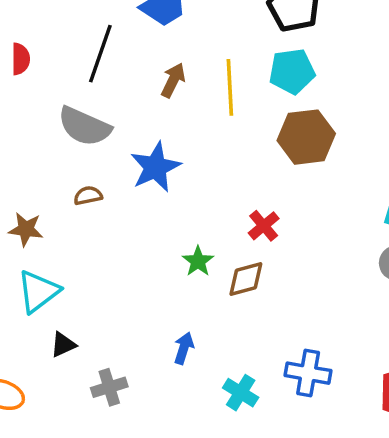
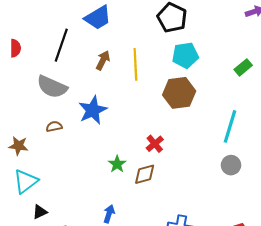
cyan pentagon: (292, 71) -> (185, 55), moved

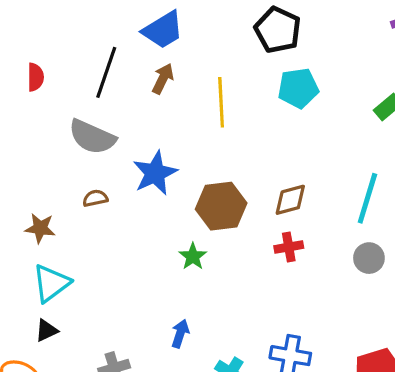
brown arrow: (103, 60) -> (163, 79), moved
brown hexagon: (179, 93) -> (221, 206), moved
red cross: (155, 144) -> (289, 247), moved, turned 30
brown diamond: (145, 174) -> (290, 200), moved
black triangle: (40, 212) -> (46, 330), moved

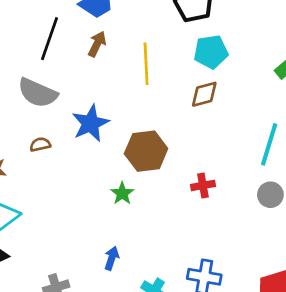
brown diamond: (290, 200) -> (204, 94), moved

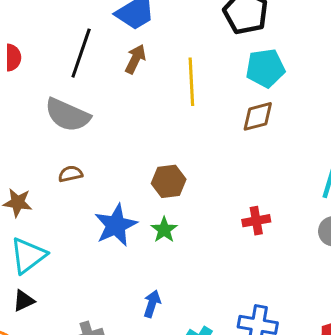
blue star: (90, 123) -> (116, 225), moved
brown hexagon: (146, 151) -> (169, 181), moved, size x0.7

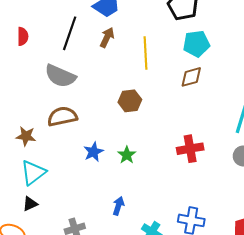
brown semicircle: (70, 174) -> (62, 116), size x1.8
brown hexagon: (169, 181) -> (130, 101), moved
red cross: (256, 221) -> (190, 149), size x1.4
blue star: (116, 225) -> (93, 152), size x0.7

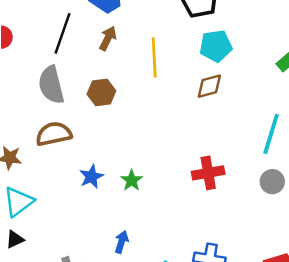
gray semicircle: (60, 76) -> (51, 85), turned 52
brown hexagon: (130, 101) -> (101, 92), moved

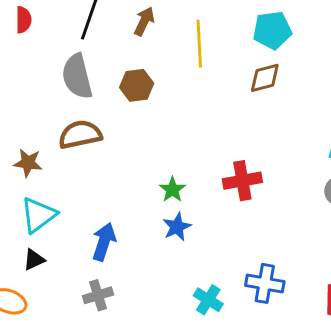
red cross: (208, 173) -> (242, 181), moved
blue star: (91, 177) -> (177, 227), moved
blue arrow: (122, 242) -> (104, 242), moved, size x1.4

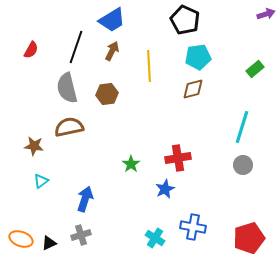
red semicircle: (23, 20) -> (31, 50), turned 30
cyan triangle: (38, 215) -> (41, 181), size x0.6
blue star: (177, 227) -> (165, 189), moved
black triangle: (34, 260) -> (49, 243), moved

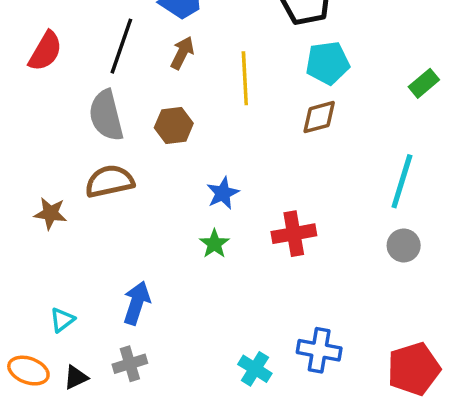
red semicircle: (31, 50) -> (45, 51), size x1.4
cyan triangle: (41, 181) -> (62, 320), moved
blue star: (165, 189) -> (223, 193), moved

